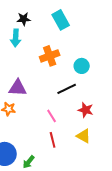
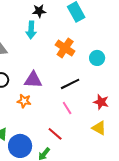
orange cross: (50, 56) -> (65, 48), turned -36
black line: (67, 89) -> (70, 84), moved
red line: (53, 140) -> (55, 134), moved, turned -35

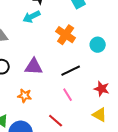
cyan arrow: (31, 30) -> (32, 17), turned 60
orange star: (24, 101) -> (25, 96), moved

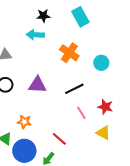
cyan arrow: (32, 17) -> (35, 35), turned 30
pink line: (68, 95) -> (81, 113), moved
orange star: (25, 96) -> (24, 122), moved

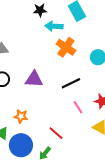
cyan arrow: (35, 35) -> (54, 26), moved

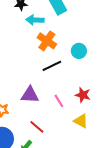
purple triangle: (34, 79) -> (30, 95), moved
black line: (71, 83) -> (52, 66), moved

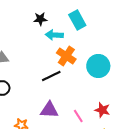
cyan circle: (79, 51) -> (98, 66), size x1.5
black line: (52, 66) -> (51, 76), moved

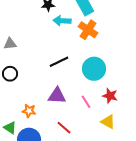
orange cross: (66, 56) -> (88, 30), moved
cyan circle: (98, 66) -> (94, 69), moved

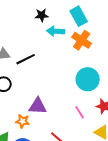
black line: (59, 62) -> (26, 59), moved
purple triangle: (57, 96) -> (38, 106), moved

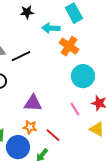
black star: (42, 15) -> (27, 12), moved
orange cross: (82, 40) -> (69, 46), moved
orange star: (23, 121) -> (30, 127), moved

